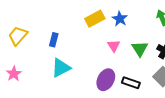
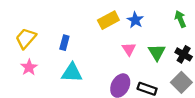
cyan triangle: (61, 68) -> (72, 73), turned 30
pink star: (14, 74) -> (29, 67), moved

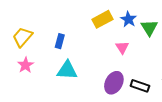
green triangle: (157, 52) -> (149, 28), moved

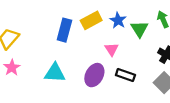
blue rectangle: (60, 41) -> (64, 30), moved, size x1.5
purple ellipse: (114, 83) -> (94, 75), moved
black rectangle: (140, 86) -> (125, 75), moved

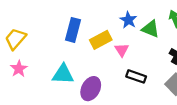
yellow rectangle: (91, 20) -> (101, 40), moved
green triangle: (139, 29) -> (150, 29), turned -36
purple ellipse: (94, 75) -> (91, 89), moved

